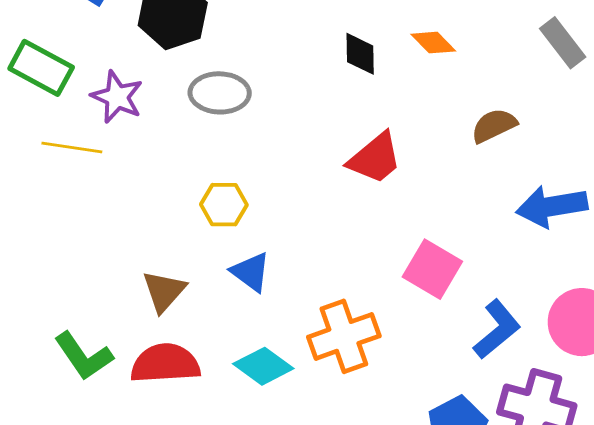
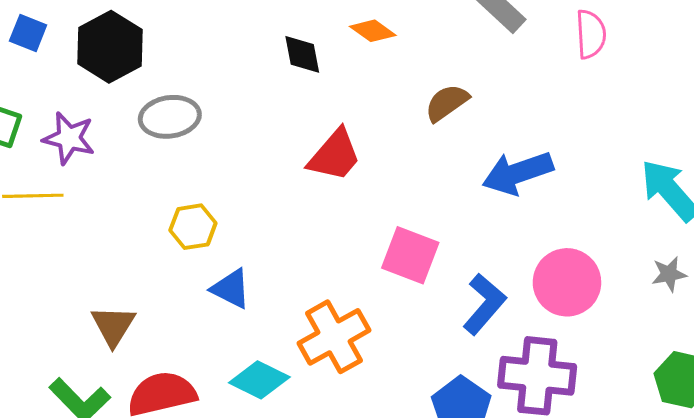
brown triangle: (164, 291) -> (113, 326), moved

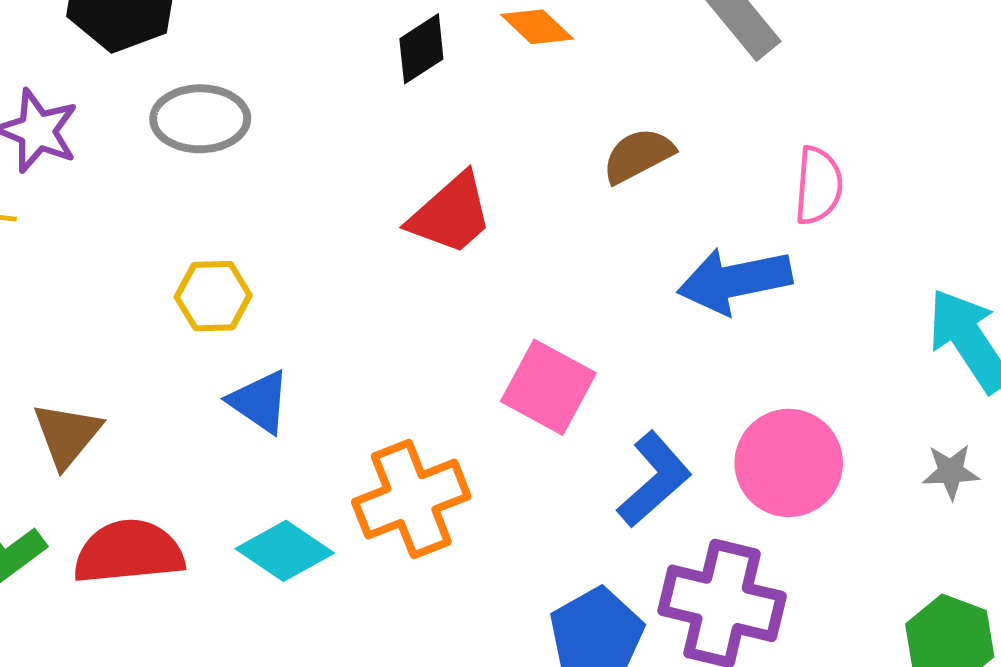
pink semicircle: (591, 34) -> (818, 186), moved
black diamond: (302, 54) -> (421, 49), turned 60

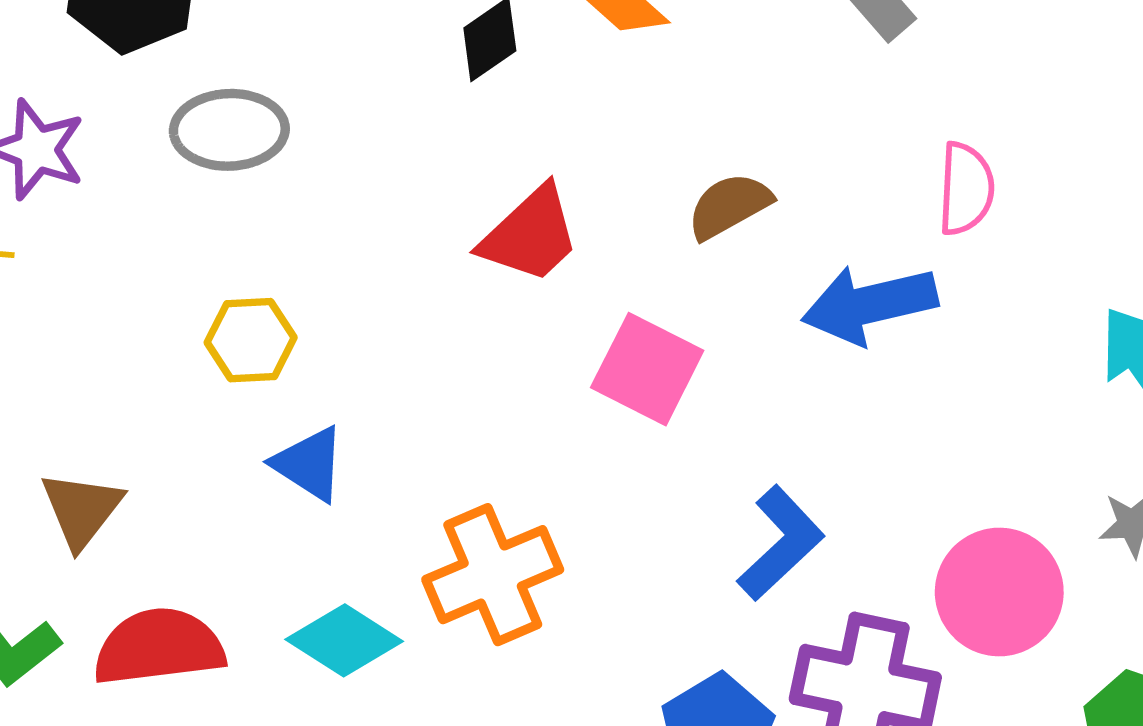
brown semicircle: (638, 155) -> (729, 206), moved
pink square: (548, 387) -> (647, 369), moved
pink circle: (789, 463) -> (999, 592), moved

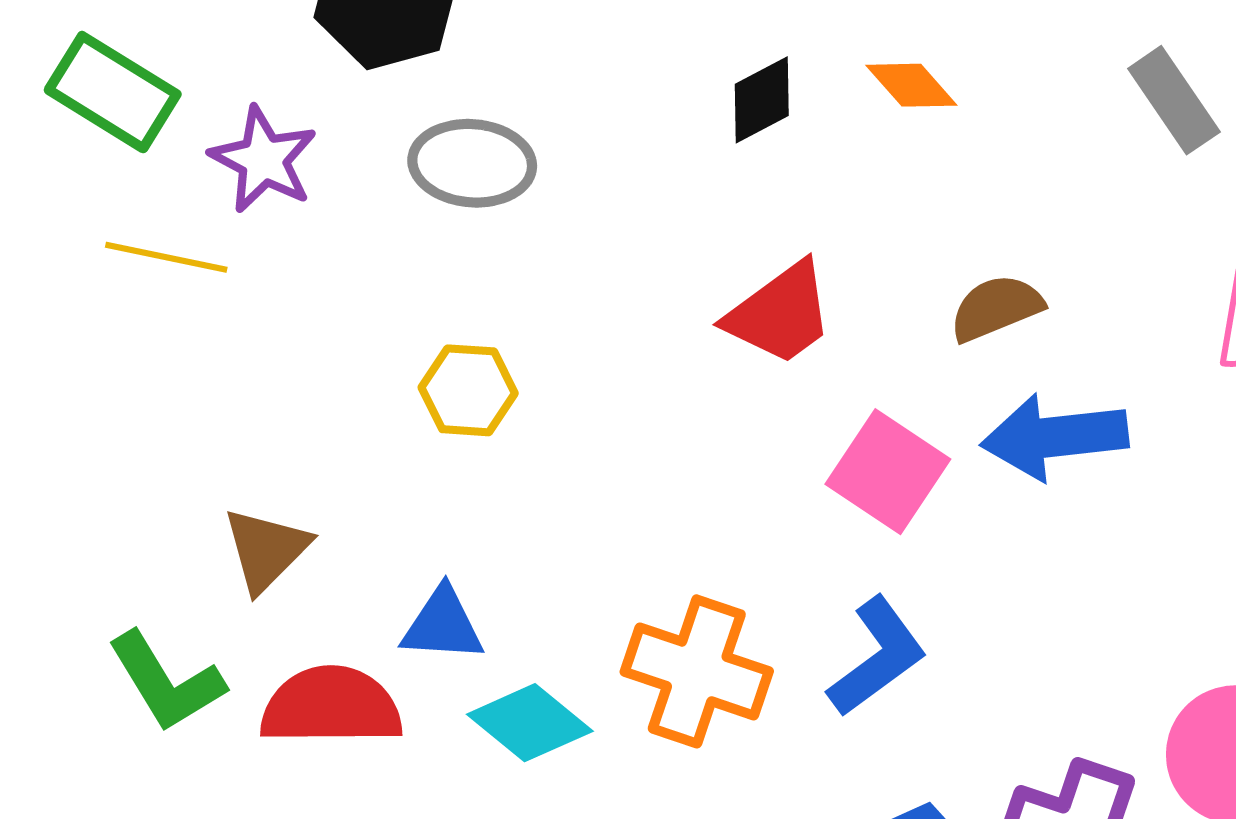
blue arrow: (869, 304) -> (1055, 437), moved
blue triangle: (309, 464) -> (443, 625), moved, turned -36
blue L-shape: (781, 543) -> (877, 657), moved
orange cross: (493, 575) -> (697, 671), turned 35

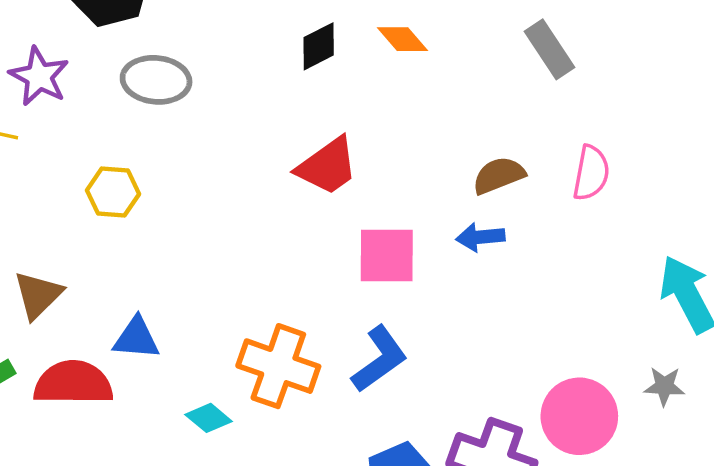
brown semicircle: (996, 308) -> (499, 175), moved
yellow hexagon: (468, 390) -> (113, 192), moved
blue arrow: (1055, 437) -> (480, 237), size x0.6
pink square: (888, 472) -> (387, 255), turned -34
cyan diamond: (530, 723) -> (209, 418), moved, size x0.7

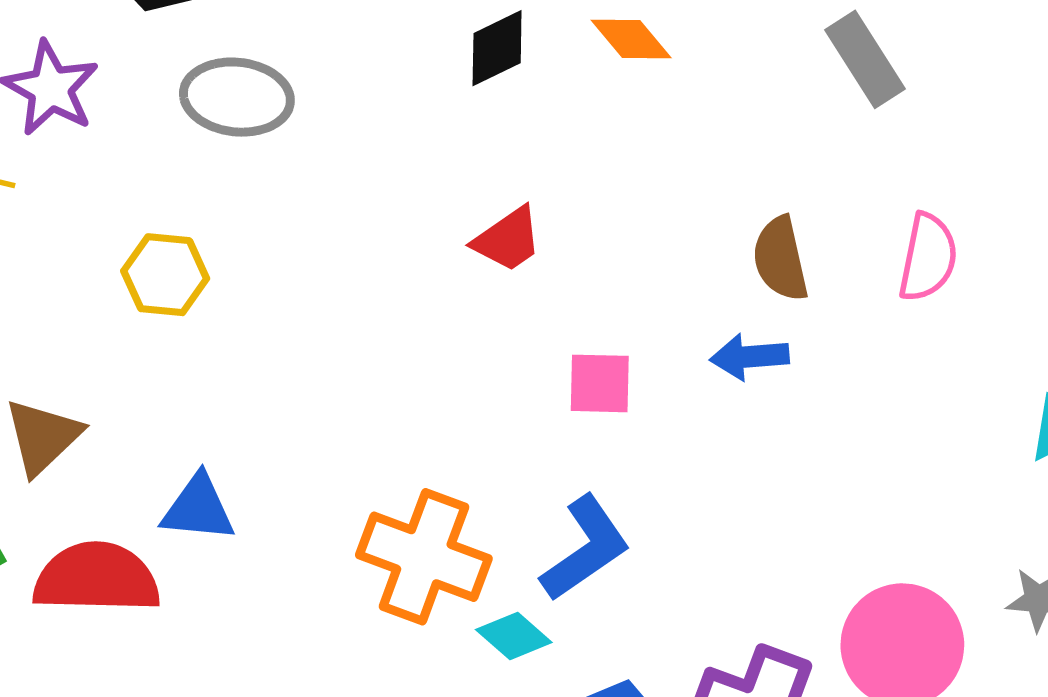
red trapezoid: (327, 166) -> (508, 239), size x0.7
brown semicircle: (499, 175) -> (780, 259), turned -82
pink square: (387, 255) -> (600, 383), size x0.7
cyan diamond: (209, 418) -> (514, 636), moved

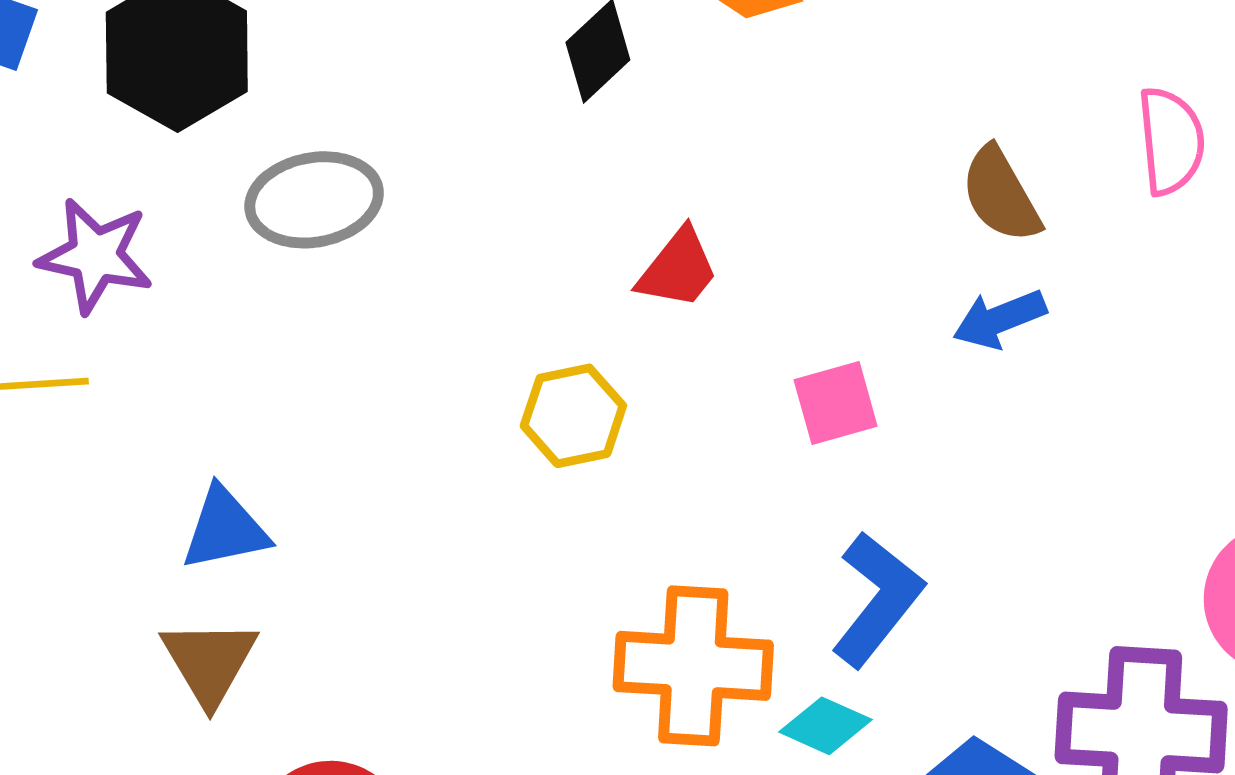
yellow hexagon: (165, 275) -> (573, 416), moved
blue triangle: (198, 508) -> (225, 529), moved

